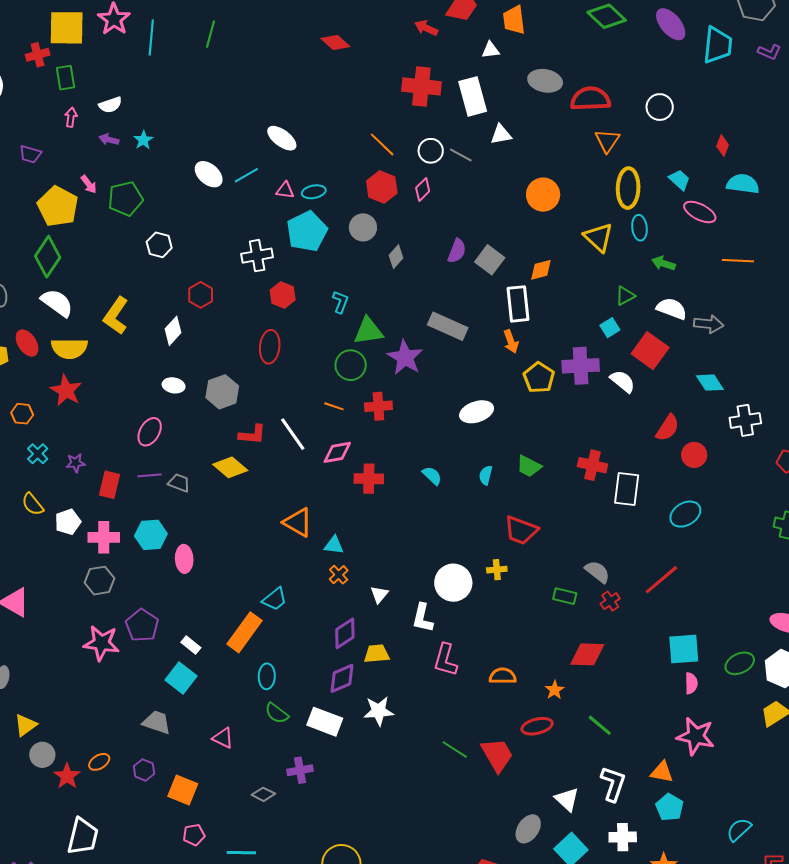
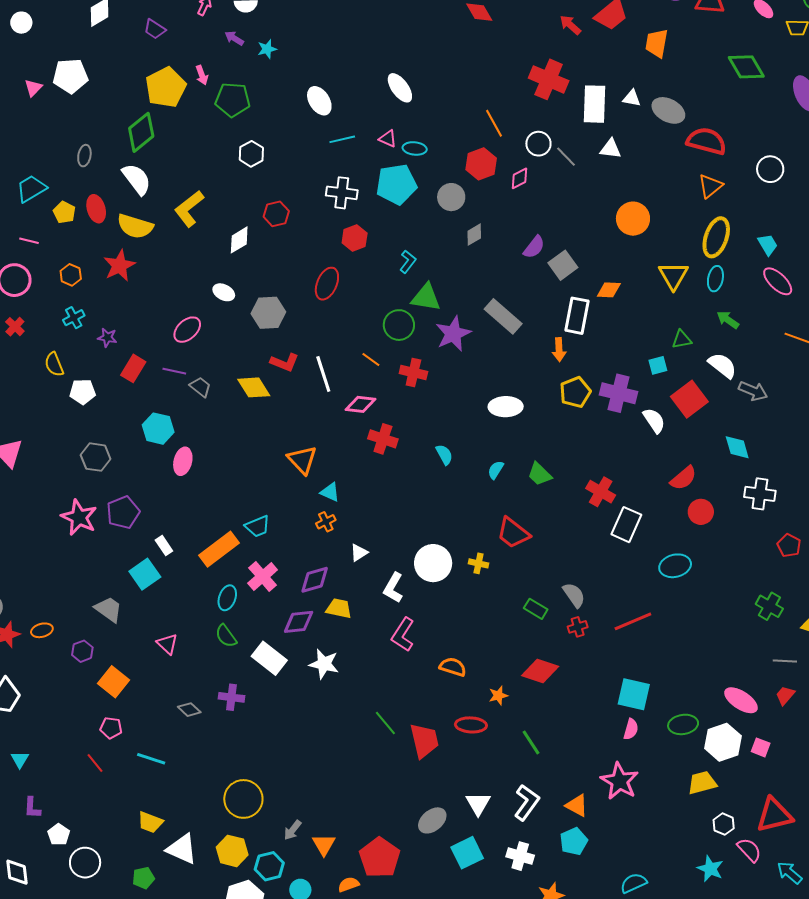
white triangle: (491, 50) -> (632, 98), moved
cyan line: (246, 175) -> (342, 139), moved
pink cross: (104, 537) -> (263, 576), moved, turned 32

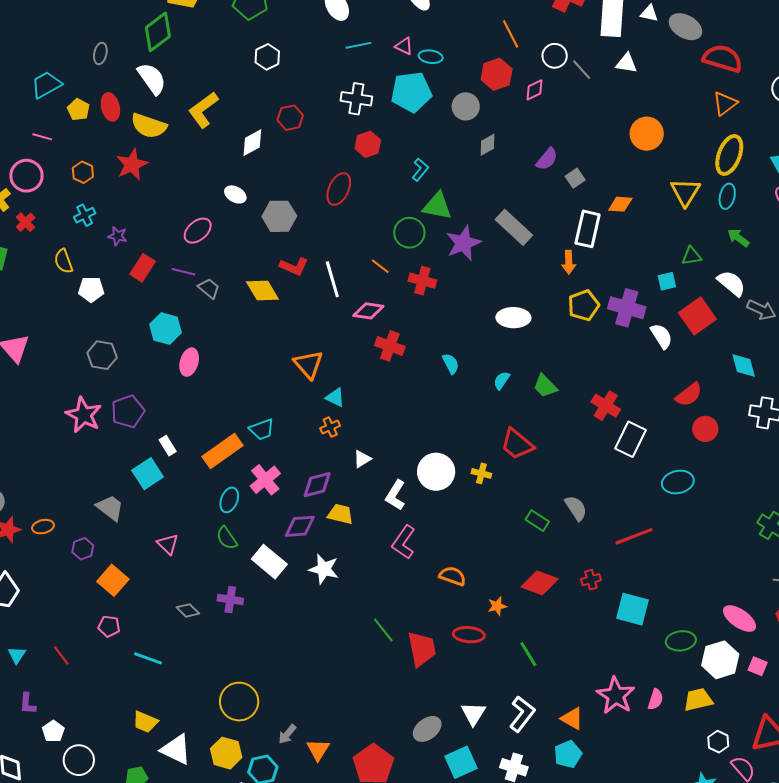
gray square: (563, 265) -> (575, 178), size x0.7
red cross: (578, 627) -> (591, 580), moved
pink semicircle: (631, 729) -> (656, 699), moved
red line: (95, 763) -> (61, 656), moved

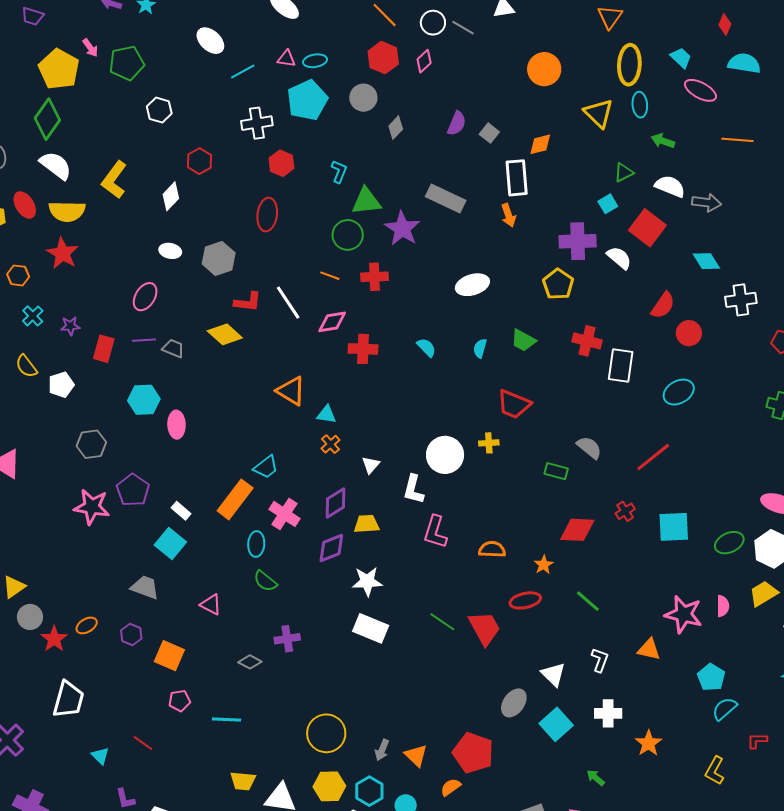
yellow pentagon: (584, 305) -> (558, 284), moved
white rectangle: (269, 562) -> (371, 628), moved
white L-shape: (522, 714) -> (600, 660), size x0.7
cyan pentagon: (568, 754) -> (711, 677), moved

